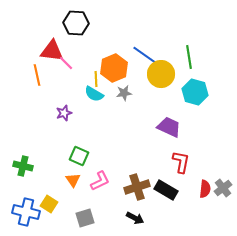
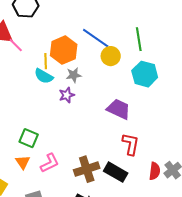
yellow circle: (161, 74) -> (111, 56), size x0.7
purple star: (64, 113) -> (67, 95), moved

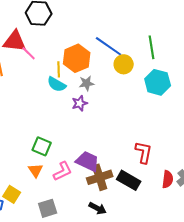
purple trapezoid: (119, 109) -> (88, 161), moved

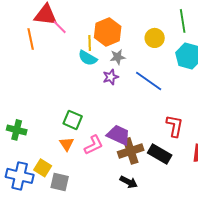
blue line: (109, 46) -> (149, 81), moved
gray square: (48, 208) -> (60, 182), moved, turned 30

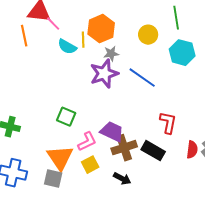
cyan semicircle: (88, 58) -> (67, 47), moved
purple star: (111, 77) -> (104, 74), size x1.8
orange triangle: (67, 144) -> (60, 158), moved, size x1.8
yellow square: (43, 168) -> (90, 165), moved, turned 30

